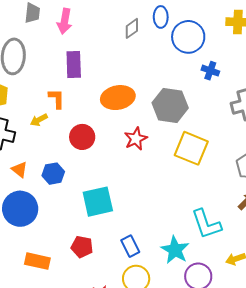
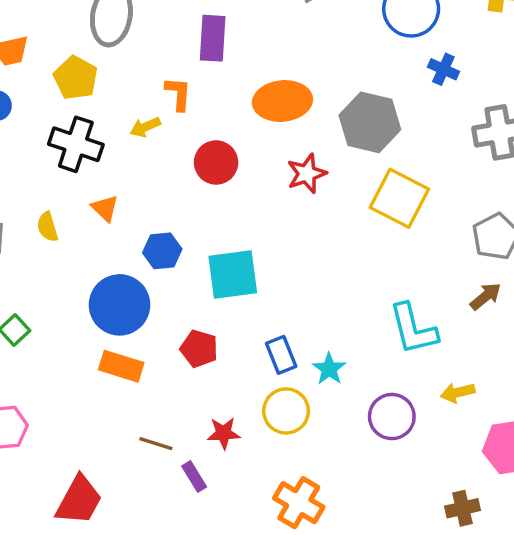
blue hexagon: (53, 174) -> (162, 251), moved
blue circle: (20, 209) -> (120, 305), moved
cyan star: (175, 250) -> (329, 369), moved, size x0.7

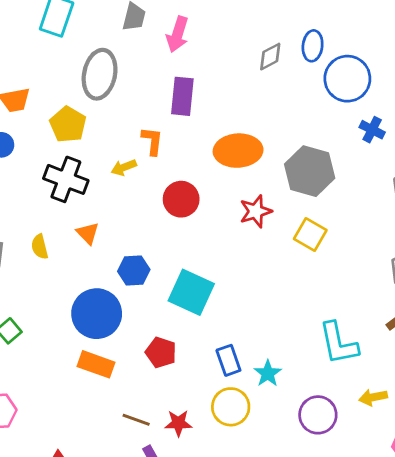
yellow square: (399, 198) -> (310, 235), moved, size x0.7
cyan square: (233, 274) -> (191, 292), turned 30
brown line: (156, 444) -> (136, 420), moved

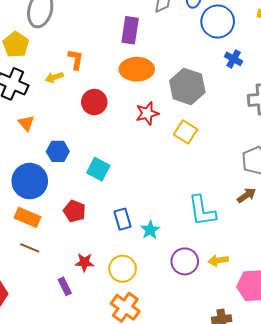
purple rectangle: (182, 96) -> (130, 30), moved
cyan square: (191, 292) -> (98, 169), size x0.7
yellow arrow: (373, 397) -> (218, 260), moved
yellow circle: (231, 407) -> (123, 269), moved
brown line: (136, 420) -> (30, 248), moved

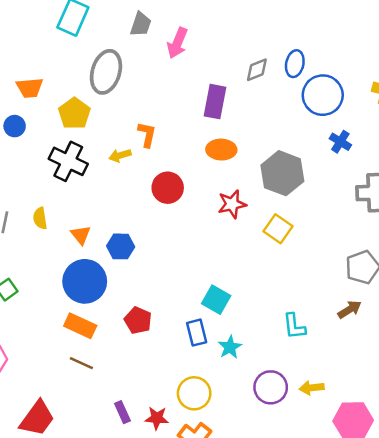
orange ellipse: (137, 69) -> (221, 150), size x0.7
orange triangle: (26, 123) -> (81, 235), moved
cyan square: (98, 169) -> (216, 300), moved
cyan L-shape: (202, 211) -> (294, 326), size x0.7
red star: (84, 262) -> (157, 418), moved

